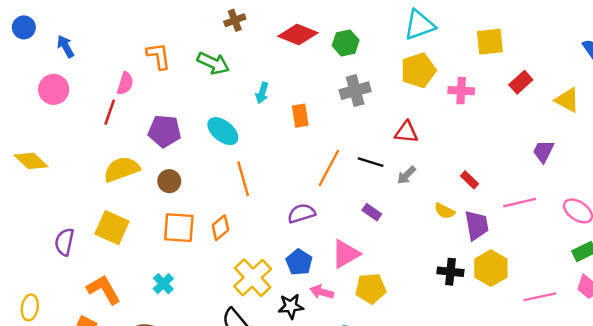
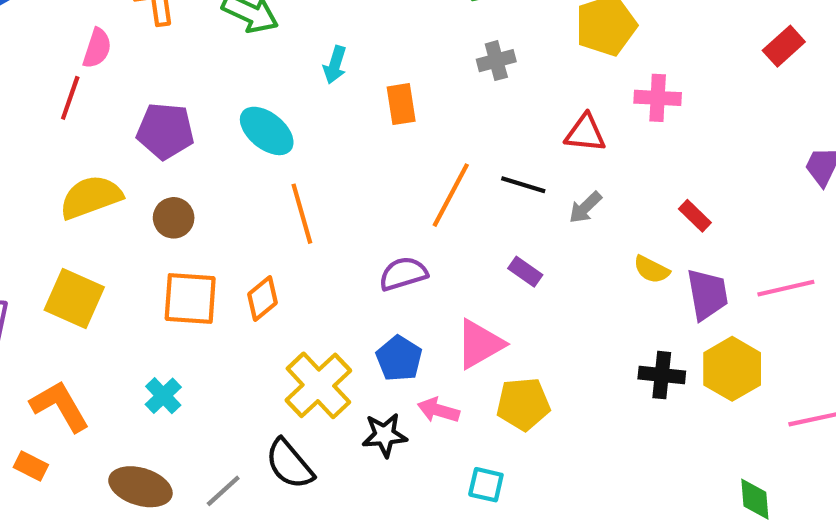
gray cross: (355, 91) -> (496, 61), size x0.7
pink cross: (461, 91) -> (658, 98), moved
pink line: (520, 203) -> (786, 288), moved

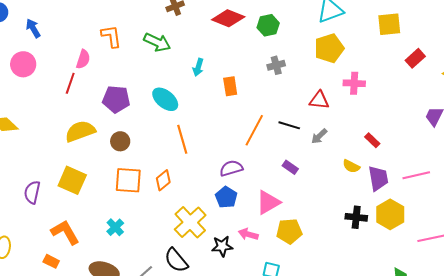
blue pentagon: (399, 358) -> (226, 197), moved

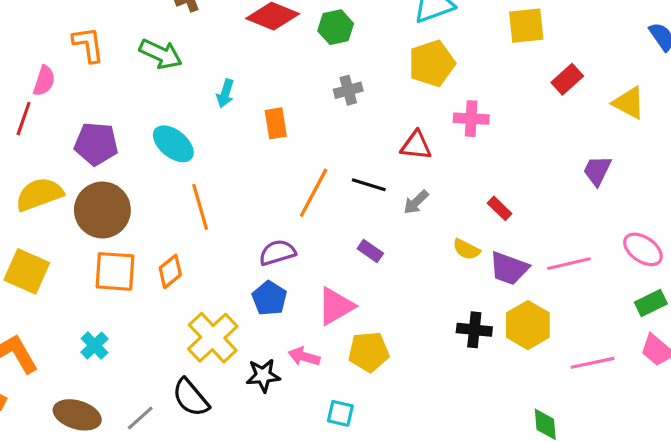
brown circle: (120, 141) -> (102, 210), size x1.8
purple trapezoid: (378, 178) -> (509, 268), turned 120

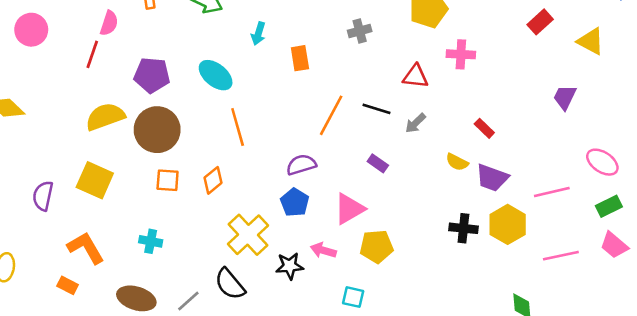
pink line: (569, 264) -> (552, 192), moved
orange square: (115, 271) -> (168, 180), size x0.7
cyan cross: (95, 346) -> (151, 241), turned -35

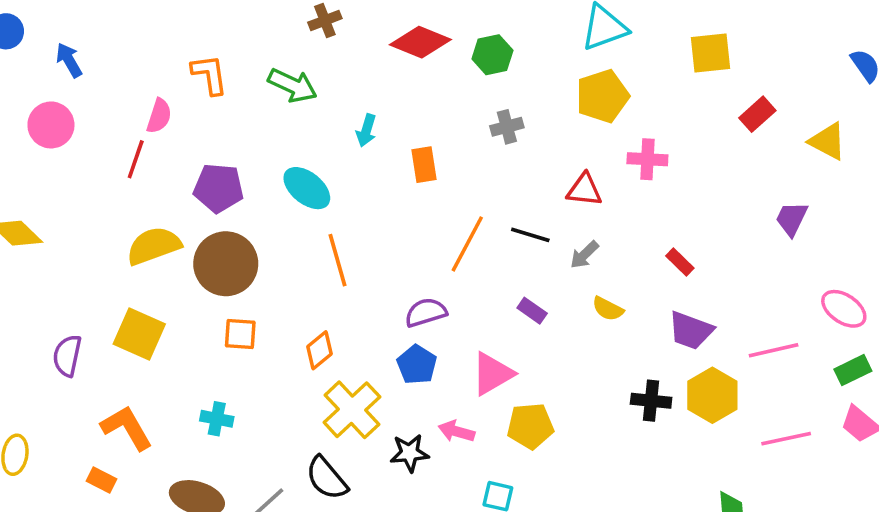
yellow semicircle: (457, 162) -> (608, 309), moved
orange diamond: (213, 180) -> (319, 350), moved

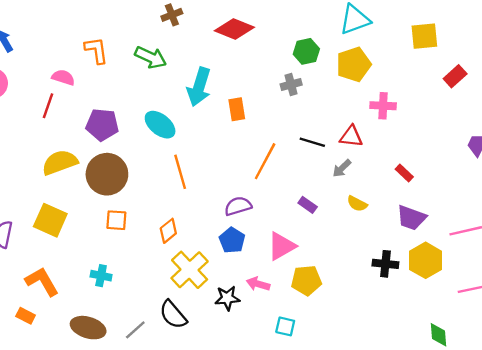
green hexagon: (492, 55) -> (306, 51), moved
pink semicircle: (159, 116) -> (63, 77), turned -90
cyan arrow: (366, 130) -> (199, 87), size x1.8
red triangle: (584, 190) -> (351, 136), moved
black line: (530, 235) -> (312, 142), moved

